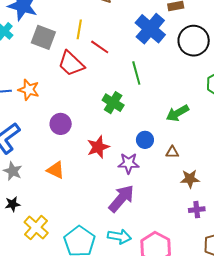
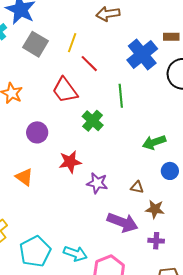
red trapezoid: (71, 64) -> (65, 90), moved
blue circle: (145, 140) -> (170, 171), moved
brown triangle: (172, 152) -> (137, 187), moved
purple arrow: (121, 198) -> (123, 222), moved, turned 60

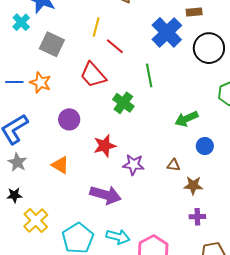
gray square: (35, 44) -> (52, 44), moved
purple arrow: (123, 222) -> (106, 195), moved

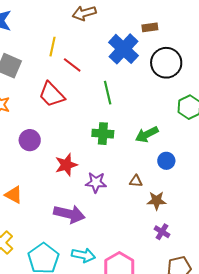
green cross: (123, 103) -> (103, 134), moved, turned -30
orange triangle: (60, 165) -> (14, 195), moved
purple cross: (197, 217) -> (162, 232), turned 35

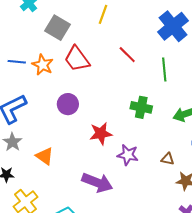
red line: (72, 65) -> (127, 55), moved
green line: (108, 93) -> (164, 69), moved
red trapezoid: (52, 95) -> (77, 59), moved

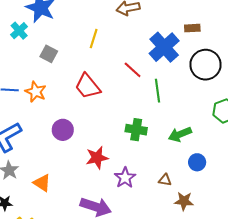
gray square: (57, 28) -> (49, 54), size x0.7
red line: (127, 55) -> (133, 70), moved
red trapezoid: (77, 59) -> (88, 86), moved
purple star: (128, 155) -> (125, 178), turned 30

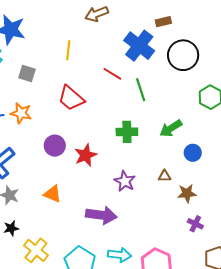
red star: (97, 158) -> (86, 155), moved
orange triangle: (42, 183) -> (53, 194), moved

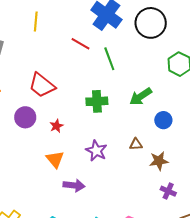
red trapezoid: (71, 98) -> (42, 85), moved
red star: (86, 155) -> (56, 126), size x0.6
orange triangle: (53, 194) -> (55, 159), moved, turned 30
purple arrow: (101, 215) -> (74, 185), size x0.7

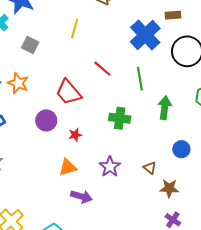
red line: (81, 44) -> (102, 69), moved
green arrow: (141, 96) -> (165, 108), moved, turned 120
brown triangle: (136, 144) -> (150, 168), turned 32
orange triangle: (55, 159) -> (68, 167), turned 42

